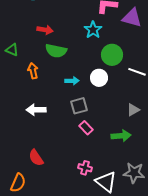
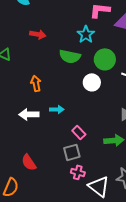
green semicircle: (56, 51) -> (70, 56), moved
orange arrow: (33, 71) -> (36, 83), moved
cyan arrow: (72, 81) -> (57, 109), moved
gray square: (79, 106) -> (72, 152), moved

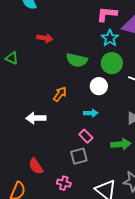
cyan star: (86, 34) -> (110, 38), moved
orange arrow: (36, 83) -> (60, 94), moved, turned 49
cyan arrow: (57, 109) -> (91, 113), moved
pink cross: (78, 172) -> (64, 183), moved

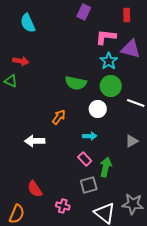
red arrow: (45, 38) -> (21, 61), moved
green arrow: (121, 144) -> (106, 167), moved, turned -72
gray square: (79, 156) -> (89, 185), moved

